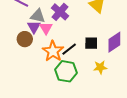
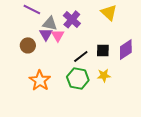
brown circle: (25, 39) -> (28, 45), moved
orange star: (53, 51) -> (40, 80), moved
yellow star: (100, 67) -> (104, 75), moved

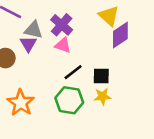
pink triangle: (58, 35) -> (63, 45), moved, turned -40
purple diamond: (126, 49) -> (120, 35), moved
black square: (103, 50) -> (101, 76), moved

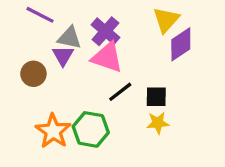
yellow triangle: (109, 16) -> (166, 20), turned 30
pink triangle: (63, 45) -> (107, 57), size x1.5
green hexagon: (69, 100) -> (91, 129), moved

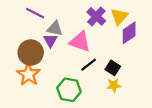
purple cross: (105, 31) -> (96, 16), moved
brown circle: (33, 74) -> (31, 53), size x1.5
black square: (156, 97) -> (113, 68), turned 32
orange star: (53, 131) -> (28, 74), moved

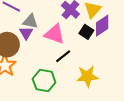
black square: (113, 68) -> (86, 32), moved
yellow star: (114, 85) -> (87, 76), size x1.5

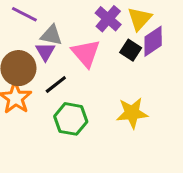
pink triangle: (55, 34) -> (86, 53), turned 30
black line: (63, 56) -> (56, 85), moved

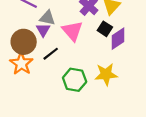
purple diamond: (153, 41) -> (118, 39), moved
green hexagon: (71, 119) -> (75, 80), moved

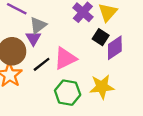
gray triangle: (47, 18) -> (38, 25), turned -49
pink triangle: (72, 31) -> (65, 58), moved, turned 45

